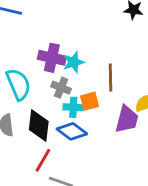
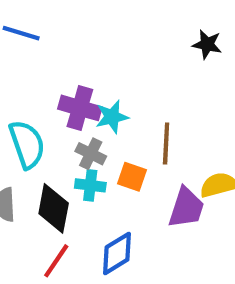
orange square: (89, 101) -> (132, 177), turned 30
cyan cross: (73, 107) -> (90, 185), moved
blue diamond: (72, 131) -> (117, 253), moved, turned -72

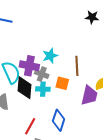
purple cross: (80, 108) -> (29, 66), moved
black diamond: (54, 208) -> (24, 88), moved
blue diamond: (117, 253) -> (59, 120), turned -35

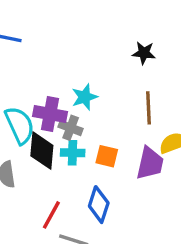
black star: (92, 17) -> (144, 53), moved
brown line: (77, 66) -> (149, 108), moved
orange square: (62, 83) -> (107, 156), moved

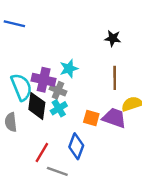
cyan cross: (73, 153) -> (59, 108), turned -35
orange square: (107, 156) -> (91, 118), moved
purple trapezoid: (150, 163) -> (114, 118), turned -85

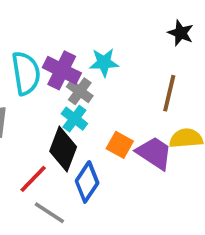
black diamond: (37, 106) -> (63, 149), moved
cyan cross: (59, 108) -> (74, 119), turned -35

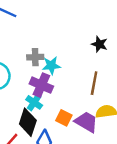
purple cross: (62, 70) -> (41, 85), moved
gray cross: (80, 91) -> (35, 57), moved, turned -35

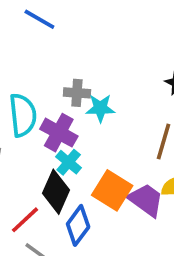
purple cross: (41, 85) -> (59, 133), moved
orange square: (64, 118) -> (112, 190), size x1.5

